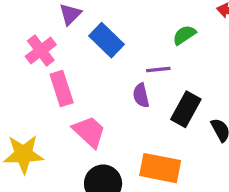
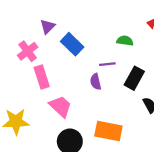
green semicircle: (184, 35) -> (125, 41), turned 42
black rectangle: (186, 109) -> (134, 78), moved

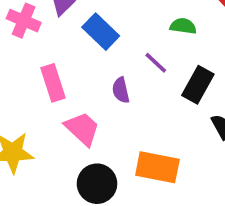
pink cross: (28, 51) -> (24, 21), moved, turned -30
purple line: (107, 64) -> (156, 63), turned 49
purple semicircle: (96, 82) -> (121, 90), moved

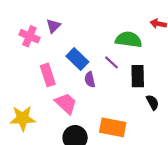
green semicircle: (183, 26) -> (129, 40), size x1.6
blue rectangle: (101, 32) -> (77, 59), moved
black rectangle: (198, 85) -> (138, 76), turned -30

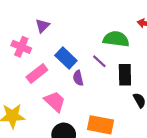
pink cross: (29, 36) -> (21, 47), moved
pink rectangle: (48, 75) -> (37, 74), turned 70

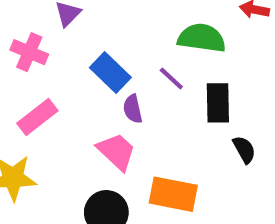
pink rectangle: (37, 74) -> (37, 117), moved
pink trapezoid: (55, 101) -> (116, 152), moved

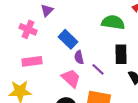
purple line: (171, 79) -> (98, 69), moved
pink rectangle: (37, 117) -> (32, 61), turned 30

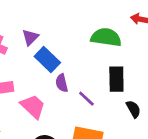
purple triangle: (47, 10) -> (30, 37), moved
pink trapezoid: (71, 78) -> (33, 106), moved

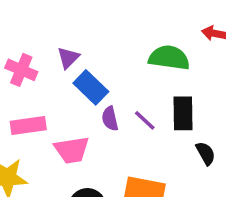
purple line: (86, 99) -> (145, 120), moved
pink trapezoid: (33, 106) -> (72, 150), turned 128

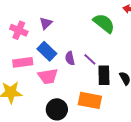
green semicircle: (169, 58) -> (104, 23), turned 30
blue rectangle: (91, 87) -> (47, 51), moved
black rectangle: (183, 113) -> (104, 75), moved

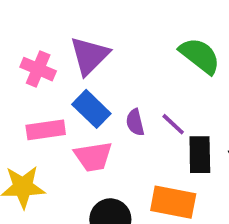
purple triangle: (46, 23) -> (89, 56), size x1.6

